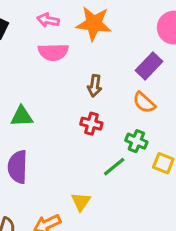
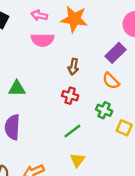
green line: (114, 167) -> (72, 131), moved
yellow triangle: (81, 202) -> (77, 160), moved

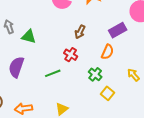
orange semicircle: (111, 81) -> (107, 52), turned -126
green line: (72, 131) -> (53, 73), moved

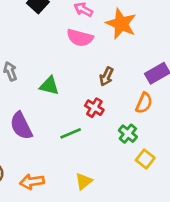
green triangle: (29, 37) -> (49, 86), moved
purple semicircle: (16, 67) -> (21, 126), turned -45

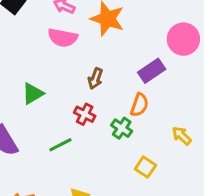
green triangle: (49, 86) -> (33, 94), turned -40
green cross: (128, 134) -> (122, 128), moved

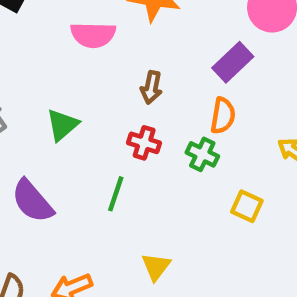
green line: (60, 145) -> (116, 194), turned -35

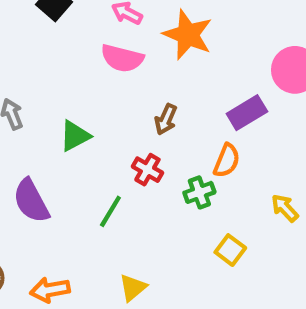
green cross: (202, 154) -> (199, 192), turned 32

